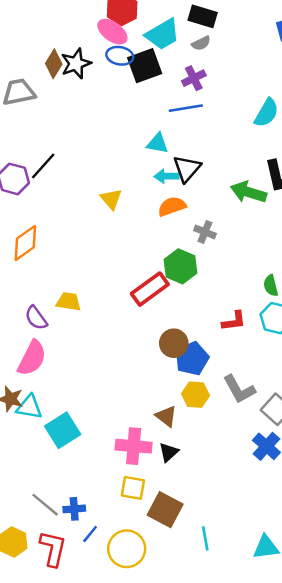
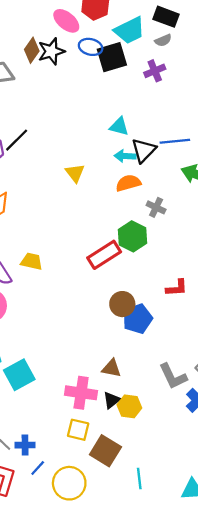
pink ellipse: (112, 32) -> (66, 21), moved
blue line: (186, 108) -> (175, 141), moved
gray L-shape: (239, 389) -> (173, 376), moved
yellow hexagon: (196, 395) -> (129, 406), moved
brown triangle: (166, 416) -> (112, 368), turned -30

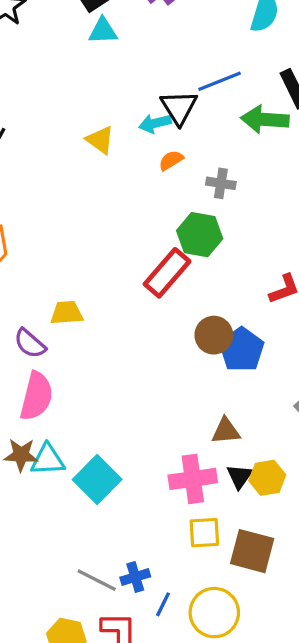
cyan triangle: (119, 126) -> (103, 31), moved
yellow triangle: (75, 173) -> (100, 140), moved
orange semicircle: (128, 183) -> (171, 160), size x0.7

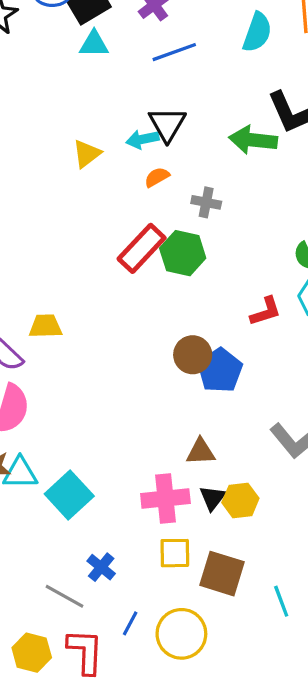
blue line: (220, 81) -> (174, 52), moved
yellow triangle: (100, 140) -> (87, 154), turned 44
red rectangle: (167, 273) -> (142, 248), moved
blue cross: (135, 577) -> (101, 567), moved, turned -36

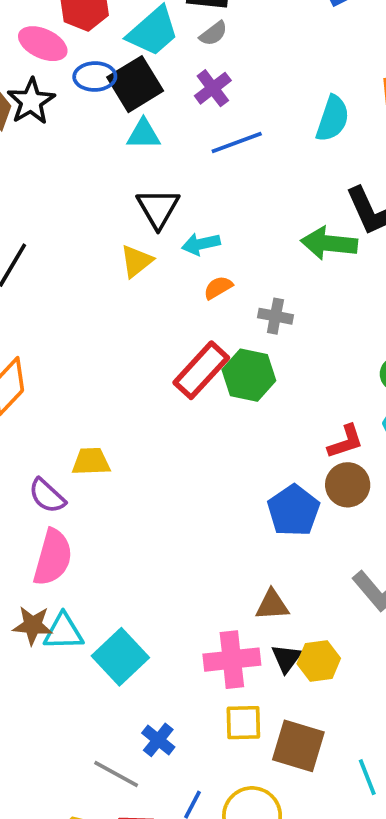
black triangle: (167, 124) -> (158, 208), moved
brown circle: (193, 355) -> (348, 485), moved

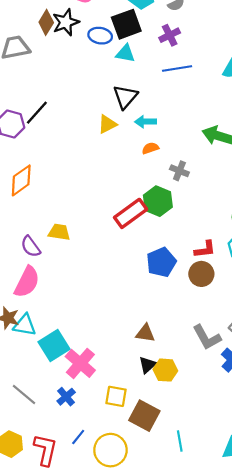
blue ellipse: (95, 77) -> (100, 36), moved
red rectangle: (201, 370) -> (131, 213), moved
blue pentagon: (293, 511) -> (161, 262), moved
pink cross: (232, 660) -> (80, 363), moved, turned 36
gray line: (116, 774) -> (24, 394), moved

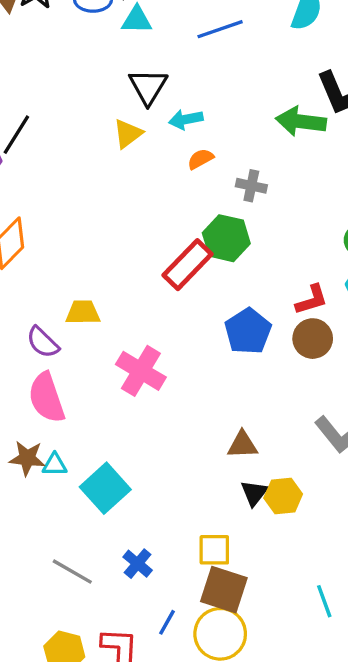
pink semicircle: (27, 282) -> (47, 398), turned 144
cyan triangle: (25, 325) -> (55, 465), size x0.7
pink cross: (80, 363) -> (141, 371), moved
brown square: (144, 416) -> (224, 590), moved

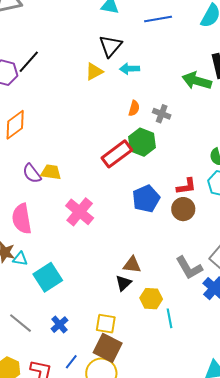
orange semicircle: (200, 159) -> (134, 108), moved, turned 126
purple semicircle: (43, 342) -> (32, 173), moved
black triangle: (254, 493) -> (123, 283), moved
cyan line: (324, 601) -> (169, 318), moved

